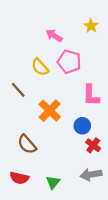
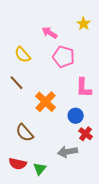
yellow semicircle: (40, 67) -> (23, 55), moved
gray arrow: (91, 175) -> (68, 152), moved
green triangle: (53, 182) -> (40, 169), moved

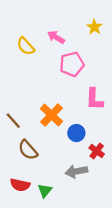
yellow semicircle: (23, 55) -> (26, 46), moved
pink pentagon: (64, 57) -> (72, 64), turned -30
brown line: (17, 83) -> (13, 121), moved
blue circle: (76, 116) -> (76, 133), moved

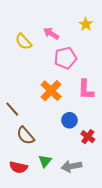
orange cross: (52, 115) -> (51, 91), moved
gray arrow: (76, 171) -> (71, 166), moved
green triangle: (45, 191) -> (45, 161), moved

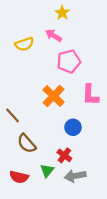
yellow star: (86, 24) -> (62, 13), moved
yellow semicircle: (23, 42) -> (24, 44), turned -66
red cross: (88, 137) -> (64, 155), moved

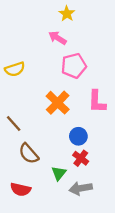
yellow semicircle: (24, 44) -> (15, 69), moved
red cross: (64, 155) -> (81, 158), moved
green triangle: (47, 170) -> (59, 173), moved

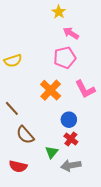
pink arrow: (58, 38) -> (71, 33), moved
pink L-shape: (97, 102) -> (85, 89), turned -30

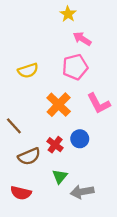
yellow semicircle: (13, 61) -> (28, 71), moved
brown semicircle: (25, 135) -> (29, 156), turned -72
red cross: (71, 139) -> (55, 145), moved

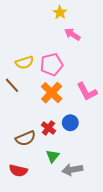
pink pentagon: (75, 67) -> (52, 64), moved
brown line: (14, 126) -> (12, 85), moved

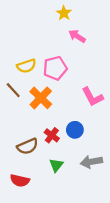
orange cross: (52, 93) -> (41, 98), moved
gray arrow: (72, 170) -> (91, 162), moved

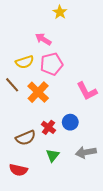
pink arrow: (77, 36) -> (43, 39), moved

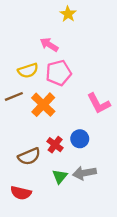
brown line: (12, 85) -> (14, 96), turned -70
gray arrow: (86, 152) -> (84, 173), moved

